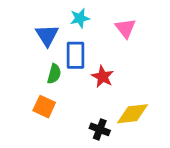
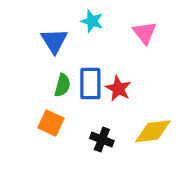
cyan star: (80, 18) -> (92, 21), turned 30
blue rectangle: (76, 55) -> (90, 84), moved
black cross: (100, 129) -> (102, 139), moved

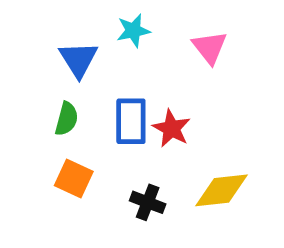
cyan star: (92, 21) -> (133, 31), turned -30
green semicircle: (62, 85) -> (67, 119), moved

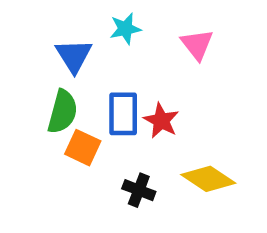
green semicircle: (67, 119) -> (63, 112), size x1.4
orange square: (74, 179) -> (83, 148), moved
yellow diamond: (222, 190) -> (208, 179), turned 40

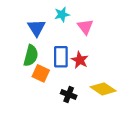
pink triangle: (197, 44) -> (85, 27), moved

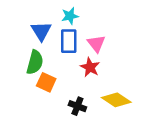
pink triangle: (85, 27) -> (96, 44), moved
blue rectangle: (61, 57) -> (69, 41), moved

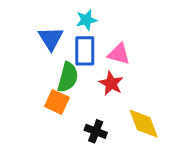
pink triangle: (96, 44) -> (119, 54), turned -36
green semicircle: (35, 62) -> (68, 77), moved
yellow diamond: (116, 100) -> (144, 124), turned 36

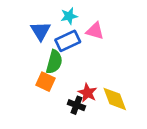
blue rectangle: (85, 51) -> (68, 41), turned 65
pink triangle: (119, 54) -> (95, 31), moved
red star: (111, 83) -> (88, 93), moved

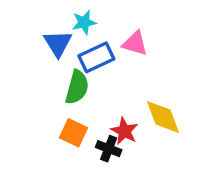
cyan star: (69, 16) -> (84, 22), moved
orange square: (45, 82) -> (74, 133), moved
yellow diamond: (115, 99) -> (163, 117), moved

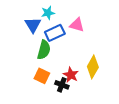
yellow diamond: (163, 117) -> (93, 67), turned 50

